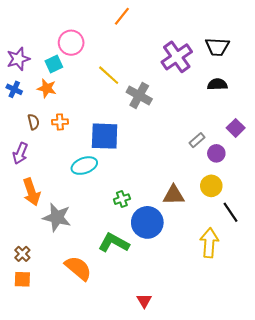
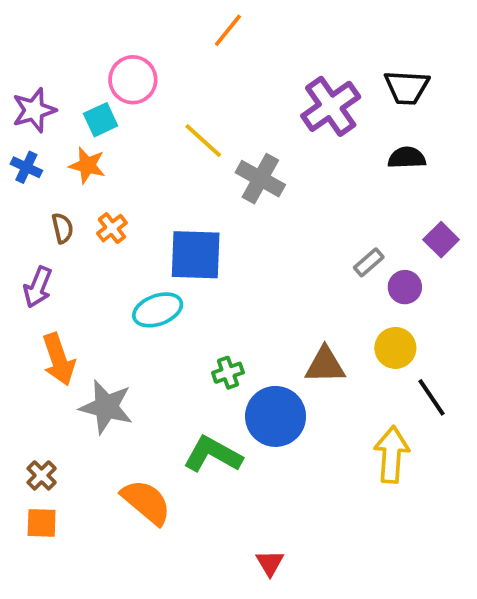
orange cross: (60, 122) -> (112, 228), turned -35

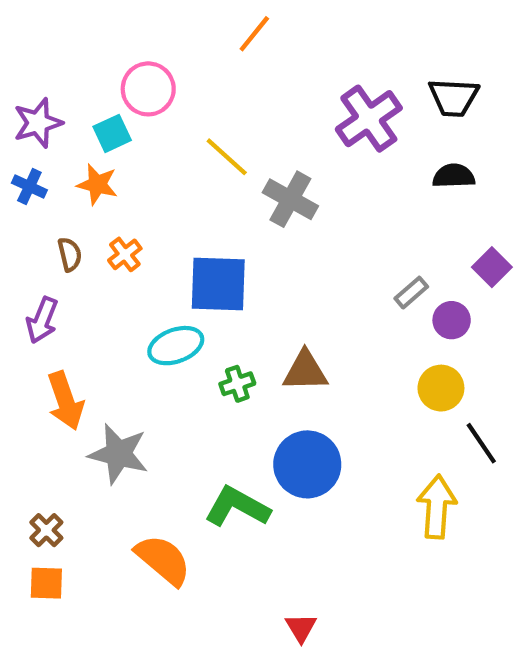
brown triangle: (325, 365) -> (305, 371), moved
green cross: (228, 373) -> (237, 384), moved

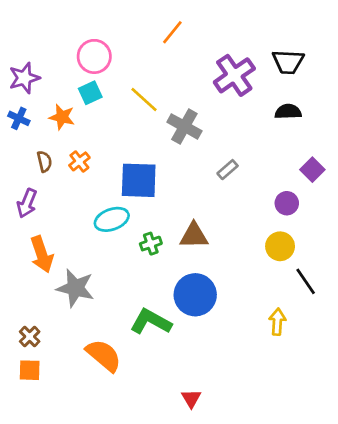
orange line: (254, 34) -> (172, 32), moved
cyan square: (112, 133) -> (90, 93), moved
gray rectangle: (411, 293) -> (228, 170), moved
yellow arrow: (437, 507) -> (277, 322), size x0.7

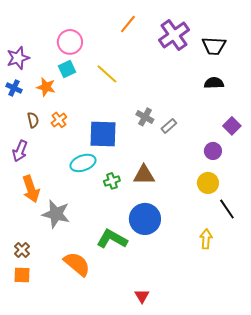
purple cross: (234, 75) -> (174, 35), moved
gray cross: (184, 126) -> (145, 117), moved, size x0.7

